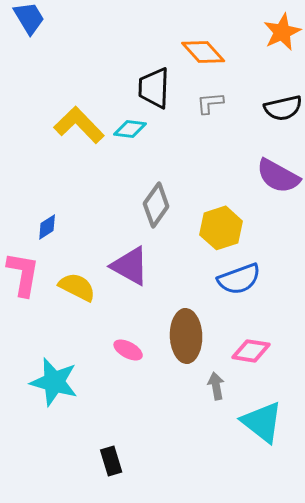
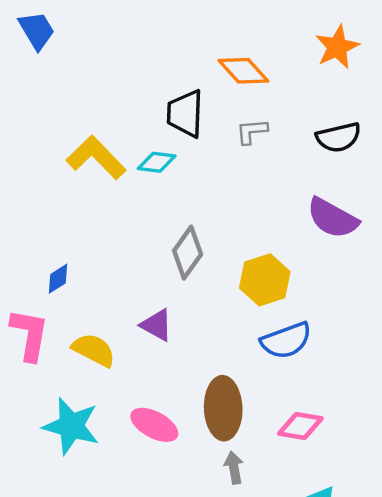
purple triangle: (130, 266) -> (157, 325), size x0.7
pink ellipse: (128, 350) -> (154, 425), size x1.4
cyan star: (54, 382) -> (71, 426), moved
gray arrow: (216, 386) -> (234, 468), moved

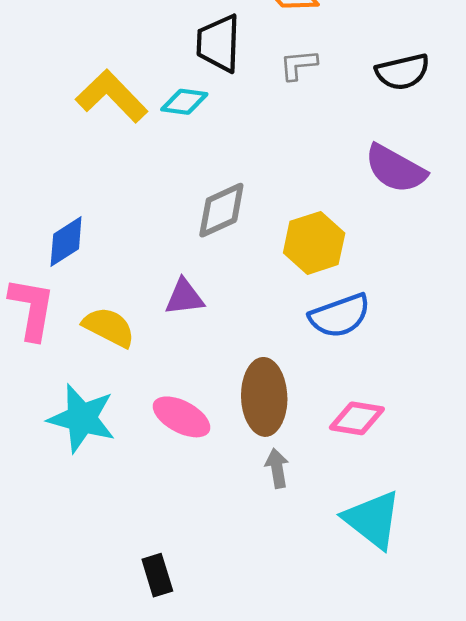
gray diamond: (188, 253) -> (221, 210), turned 30
blue diamond: (58, 279) -> (66, 242), size x1.4
purple triangle: (157, 325) -> (184, 297), turned -36

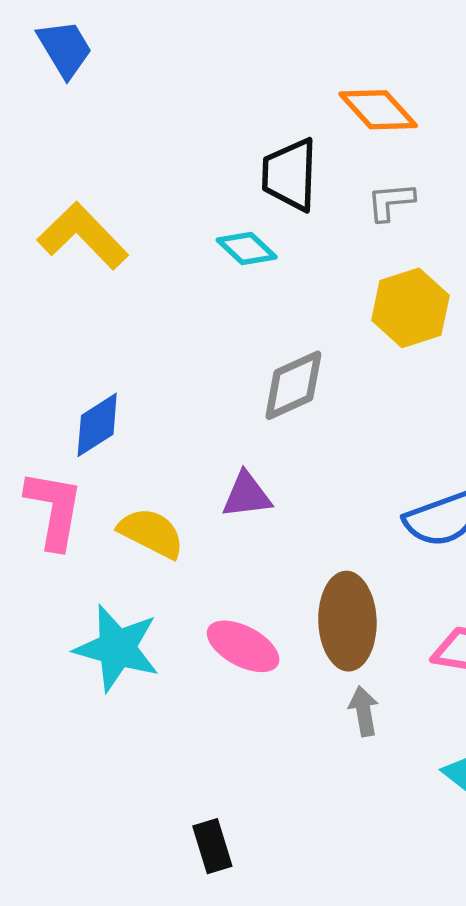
yellow L-shape: (112, 96) -> (83, 236), moved
cyan diamond: (184, 102) -> (247, 248), turned 36
yellow hexagon: (314, 243) -> (410, 308), moved

